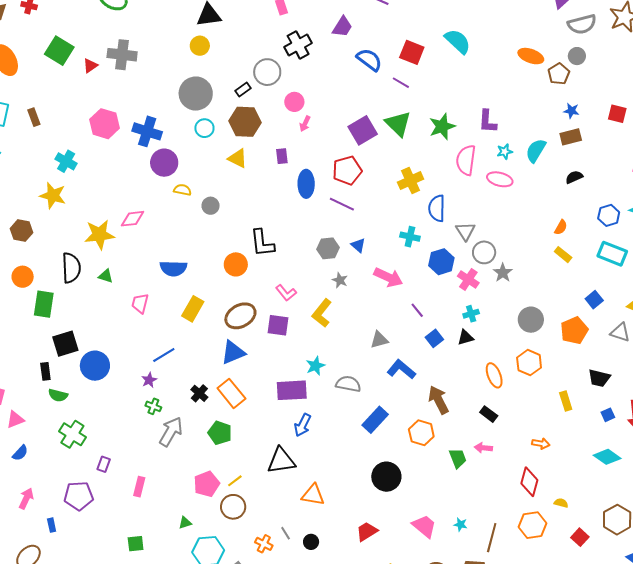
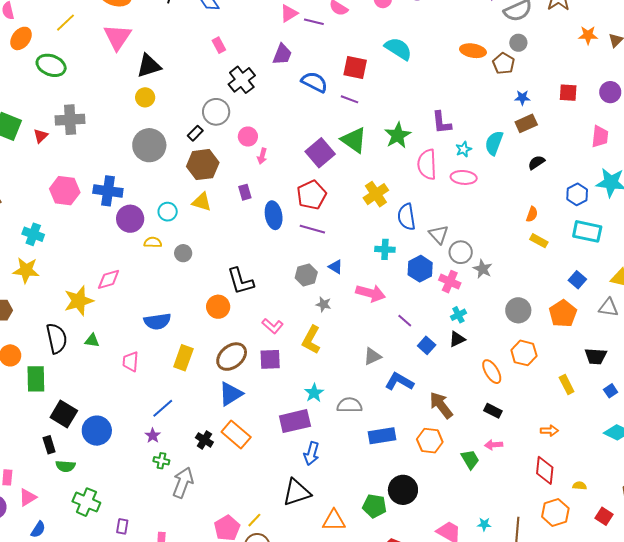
cyan circle: (204, 128) -> (168, 212), moved
black square: (65, 344) -> (64, 414), turned -32
blue rectangle: (375, 420) -> (382, 436), turned 48
green pentagon: (220, 433) -> (375, 506), moved

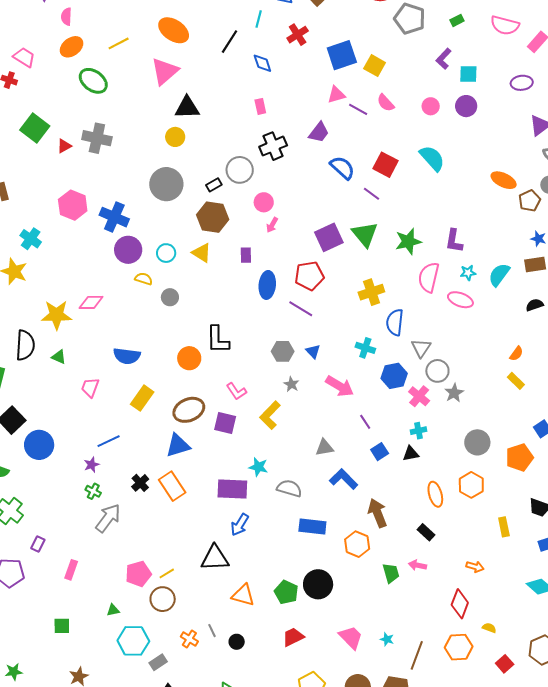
cyan star: (314, 393) -> (258, 467), turned 30

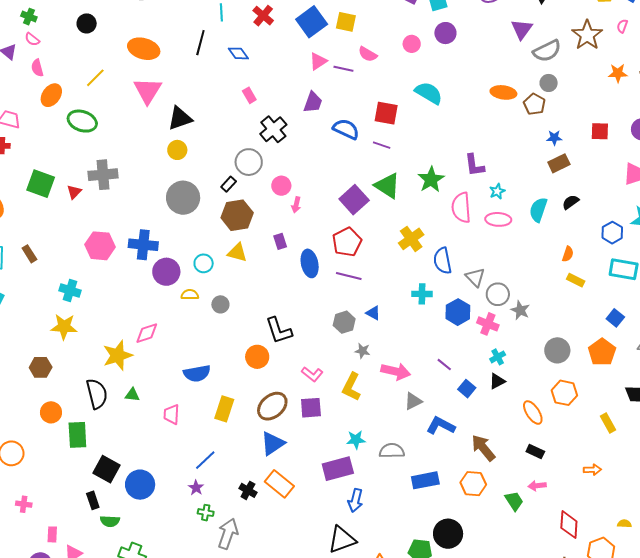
cyan semicircle: (499, 275) -> (538, 210), moved
pink arrow: (340, 386) -> (396, 371), moved
red diamond: (460, 604) -> (569, 525), moved

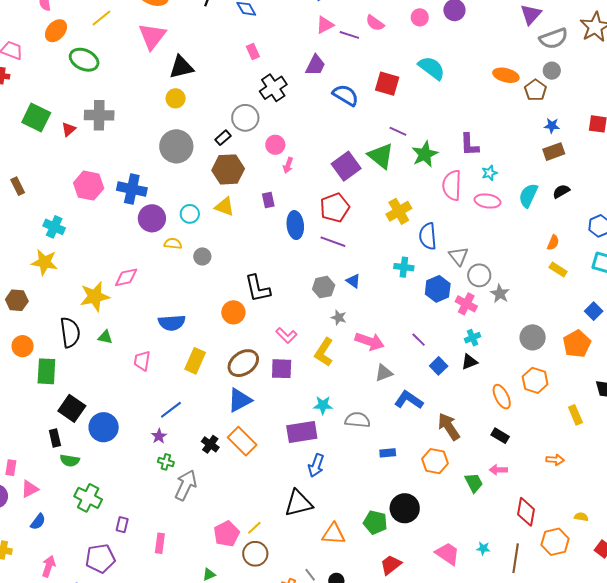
purple line: (382, 145) -> (398, 131), moved
blue rectangle: (425, 480) -> (388, 453), size x0.6

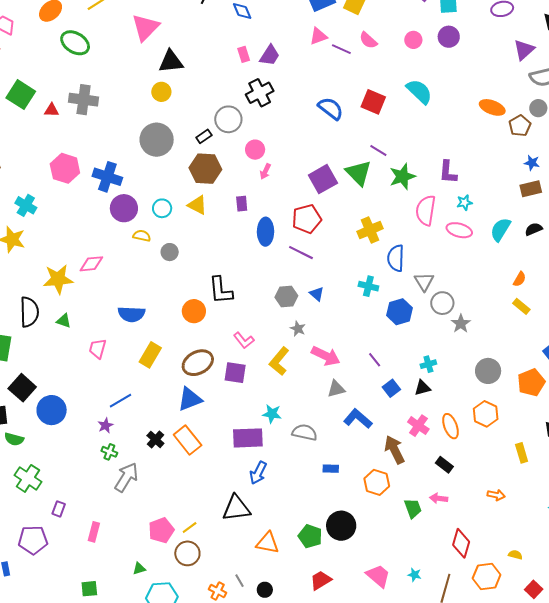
purple trapezoid: (315, 65) -> (270, 55), moved
red triangle: (69, 129) -> (52, 110), turned 35
pink cross: (466, 304) -> (418, 426), moved

